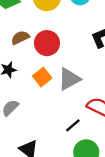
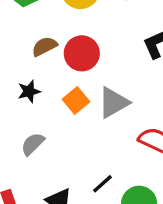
black line: (73, 125) -> (103, 184), moved

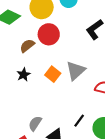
red circle: (82, 53) -> (49, 34), moved
gray semicircle: (33, 144) -> (35, 123), moved

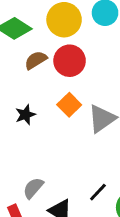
brown semicircle: (27, 46) -> (36, 60), moved
orange square: (53, 74) -> (69, 105), moved

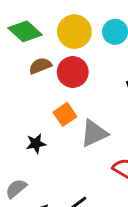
black star: (25, 115) -> (36, 144), moved

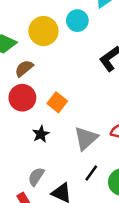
red circle: (73, 72) -> (22, 98), moved
gray triangle: (94, 133) -> (86, 138), moved

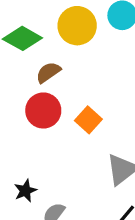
black star: (41, 134) -> (25, 191), moved

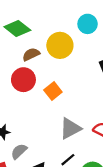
yellow circle: (77, 26) -> (60, 45), moved

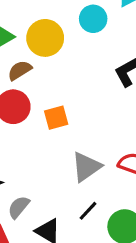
yellow circle: (60, 45) -> (45, 38), moved
orange square: (53, 91) -> (56, 118), turned 30

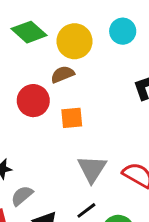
brown semicircle: (20, 70) -> (62, 74), moved
gray triangle: (86, 167) -> (92, 169), turned -32

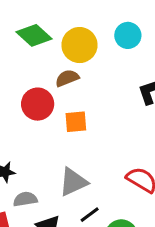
gray triangle: (92, 169) -> (73, 182), moved, turned 32
gray semicircle: (22, 196) -> (25, 199), turned 30

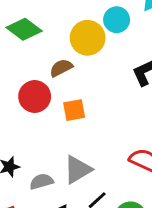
yellow circle: (80, 45) -> (88, 38), moved
gray semicircle: (25, 199) -> (41, 181), moved

